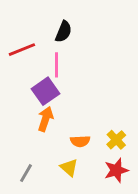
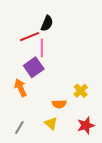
red line: (22, 50) -> (30, 37), moved
orange arrow: (45, 119) -> (20, 88), moved, turned -42
yellow cross: (116, 140) -> (81, 91), moved

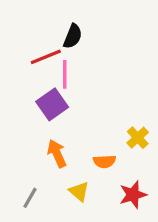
orange arrow: (20, 88) -> (57, 153), moved
yellow cross: (81, 91) -> (138, 138), moved
orange semicircle: (59, 104) -> (104, 161), moved

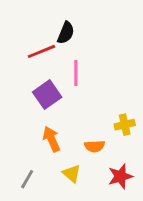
pink line: (65, 74) -> (76, 73), moved
yellow cross: (138, 138) -> (125, 125), turned 30

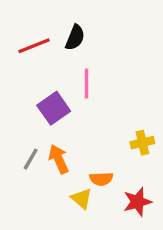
red line: (41, 51) -> (34, 46), moved
orange semicircle: (95, 146) -> (101, 179), moved
gray line: (27, 179) -> (31, 159), moved

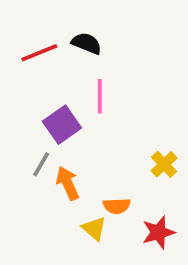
black semicircle: (75, 37) -> (87, 43), turned -90
yellow cross: (142, 143) -> (164, 164), turned -30
gray line: (31, 159) -> (41, 164), moved

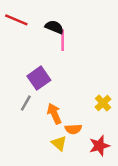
red line: (39, 53) -> (16, 20), moved, turned 45
pink line: (100, 96) -> (63, 40), moved
orange arrow: (68, 183) -> (54, 114), moved

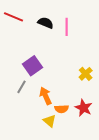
pink line: (63, 40) -> (67, 27), moved
yellow cross: (103, 103) -> (86, 74), moved
red star: (99, 146) -> (84, 108), moved, turned -30

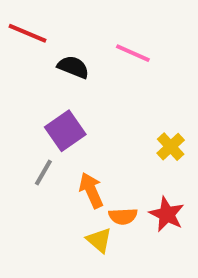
black semicircle: (46, 23) -> (73, 67), moved
pink line: (67, 27) -> (133, 53), turned -66

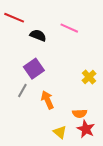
red star: (167, 214) -> (86, 129), moved
orange semicircle: (123, 216) -> (80, 113), moved
yellow triangle: (99, 240) -> (60, 132), moved

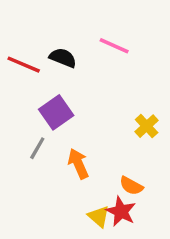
red line: (14, 18) -> (24, 65), moved
orange semicircle: (80, 113) -> (131, 186), turned 32
red star: (86, 129) -> (121, 211), moved

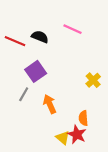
orange semicircle: (131, 186) -> (83, 118), turned 56

